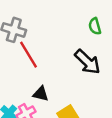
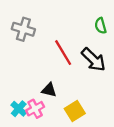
red line: (29, 55) -> (63, 53), moved

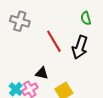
black arrow: (94, 60) -> (80, 47), turned 65

